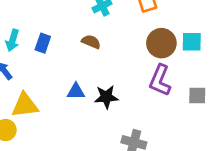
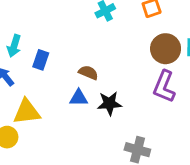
brown semicircle: (91, 42) -> (88, 73), moved
blue rectangle: (43, 43) -> (41, 60), moved

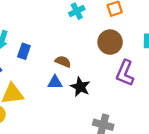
brown circle: (166, 49) -> (110, 42), moved
black star: (109, 103) -> (80, 87), turned 30

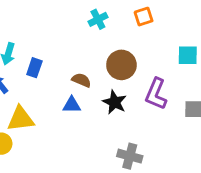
brown circle: (110, 42) -> (121, 65), moved
black star: (80, 87) -> (115, 102), moved

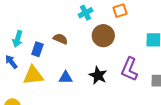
brown circle: (121, 65) -> (103, 36), moved
brown semicircle: (81, 80) -> (60, 39), moved
yellow triangle: (21, 119) -> (33, 75), moved

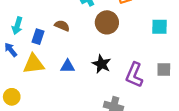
purple L-shape: (129, 69) -> (134, 75), moved

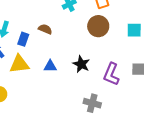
brown circle: (107, 22) -> (98, 26), moved

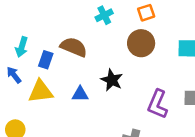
brown semicircle: (45, 29) -> (74, 47), size x1.5
black star: (81, 64) -> (112, 80), moved

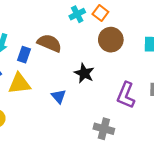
orange square: (146, 13) -> (100, 13), moved, turned -35
blue triangle: (80, 94) -> (59, 96), moved, turned 49

